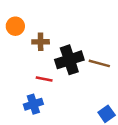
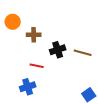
black cross: (69, 60) -> (58, 50), size x0.7

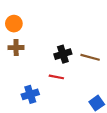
brown cross: (34, 35) -> (16, 48), moved
red line: (37, 66) -> (56, 77), moved

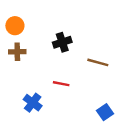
black cross: (63, 54) -> (62, 42), moved
blue cross: (30, 94) -> (33, 103), turned -35

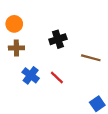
red line: (61, 84) -> (57, 78), turned 32
blue cross: (33, 103) -> (31, 75), moved

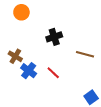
orange circle: (14, 24) -> (21, 12), moved
brown cross: (16, 48) -> (15, 56), moved, turned 32

